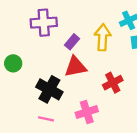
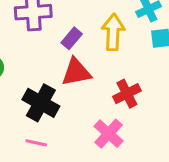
pink cross: (87, 112) -> (109, 134), moved, turned -30

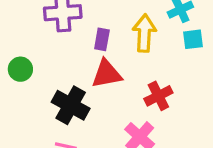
purple rectangle: (72, 38) -> (102, 39), turned -30

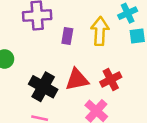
red triangle: (107, 74) -> (77, 79), moved

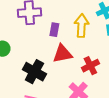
red triangle: (77, 79) -> (62, 54), moved

